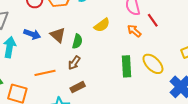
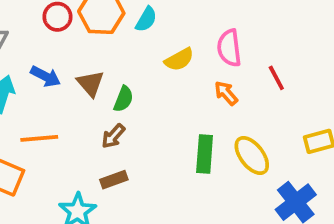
red line: (153, 20) -> (276, 78), moved
yellow semicircle: (102, 25) -> (179, 60), moved
orange line: (45, 73) -> (39, 138), moved

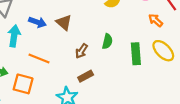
orange arrow: (226, 93) -> (156, 20), moved
green semicircle: (123, 99) -> (107, 41), moved
orange line: (39, 138) -> (39, 58), turned 35

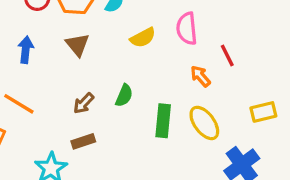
blue arrow: (37, 22) -> (26, 50), turned -112
brown triangle: (64, 22) -> (78, 45), moved

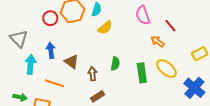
yellow semicircle: (143, 38) -> (105, 28), moved
brown triangle: (78, 45) -> (72, 62), moved
brown arrow: (84, 103) -> (92, 74), turned 144

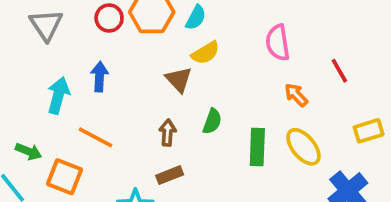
red line: (170, 26) -> (339, 71), moved
gray triangle: (19, 39) -> (46, 25), moved
brown triangle: (72, 62) -> (179, 80), moved

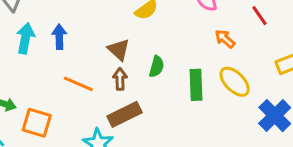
brown triangle: (179, 80) -> (119, 50), moved
cyan arrow: (58, 95) -> (25, 38), moved
orange line: (95, 137) -> (78, 84), moved
brown rectangle: (170, 175) -> (125, 114), size x1.5

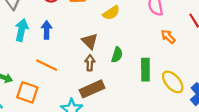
yellow ellipse: (235, 82) -> (173, 82), moved
orange line: (78, 84) -> (47, 65), moved

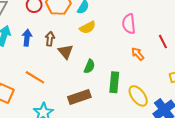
brown arrow: (90, 63) -> (50, 39), moved
orange line: (47, 65) -> (35, 77), moved
brown rectangle: (92, 89) -> (79, 97), moved

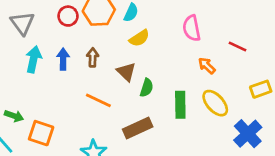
red line: (163, 42) -> (237, 46), turned -32
brown triangle: (66, 52) -> (126, 72), moved
orange line: (35, 77) -> (98, 100), moved
yellow ellipse: (138, 96) -> (215, 103), moved

